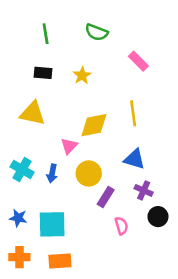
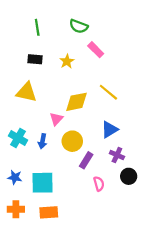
pink rectangle: (138, 61) -> (96, 50), moved
yellow line: (133, 113) -> (108, 92), turned -42
blue triangle: (134, 159) -> (109, 129), turned -48

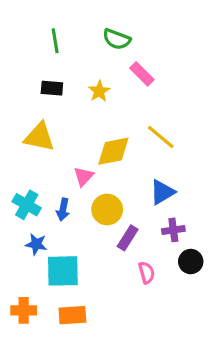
purple cross: (117, 155) -> (173, 230), turned -32
blue star: (15, 177) -> (36, 244), moved

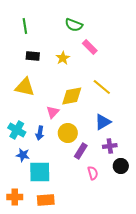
green line: (55, 41) -> (25, 26), moved

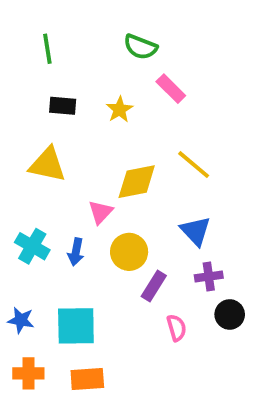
blue triangle: (103, 122) -> (195, 231), turned -42
blue star: (23, 155) -> (21, 320), moved

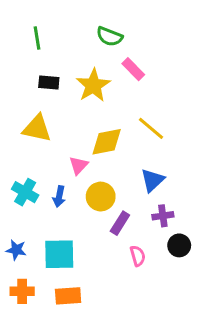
yellow star: (120, 109) -> (93, 85), size x1.6
blue triangle: (195, 231) -> (153, 180), turned 30

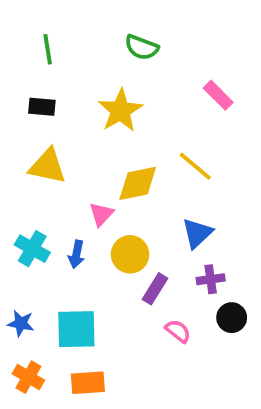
pink rectangle: (133, 69) -> (218, 95), moved
black rectangle: (49, 82) -> (42, 107), moved
pink semicircle: (138, 256) -> (178, 331), turned -36
orange cross: (22, 291) -> (28, 377), turned 30

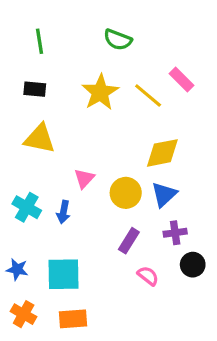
yellow line: (195, 166) -> (148, 96), moved
yellow diamond: (138, 183) -> (162, 153), moved
yellow circle: (130, 254) -> (126, 193), moved

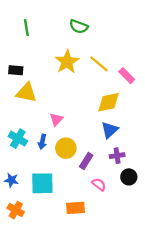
pink rectangle: (182, 80) -> (127, 76), moved
black rectangle: (35, 89) -> (16, 70), moved
yellow circle: (126, 193) -> (66, 148), moved
orange rectangle: (73, 319) -> (75, 208), moved

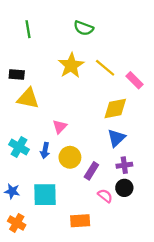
black circle: (129, 177) -> (124, 188), moved

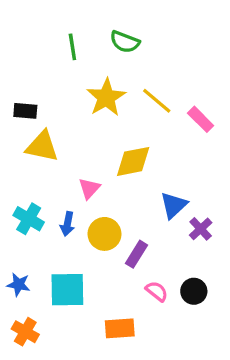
green line: (28, 29) -> (72, 47), moved
yellow diamond: (115, 109) -> (133, 161), moved
purple cross: (124, 165) -> (201, 229), moved, turned -35
black circle: (124, 188) -> (194, 291), moved

